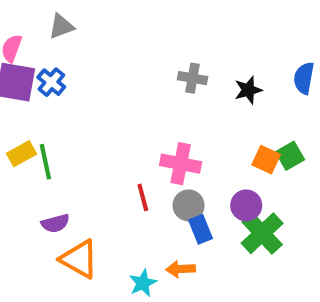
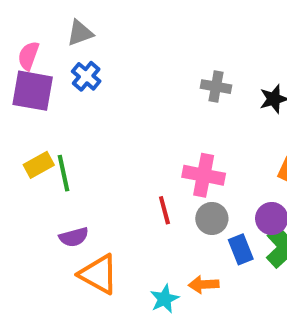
blue cross: (51, 82) -> (86, 76), moved
blue rectangle: (200, 229) -> (241, 249), moved

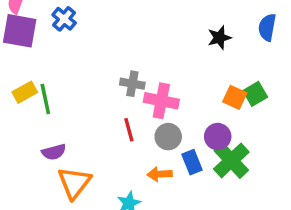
gray cross: (216, 87) -> (132, 84), moved
orange triangle: (99, 274) -> (74, 183), turned 39
orange arrow: (204, 284) -> (160, 174), moved

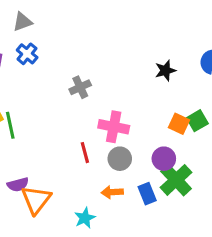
gray cross: (132, 84) -> (80, 87), moved, turned -35
purple semicircle: (54, 152) -> (18, 185), moved
blue rectangle: (192, 162) -> (147, 194), moved

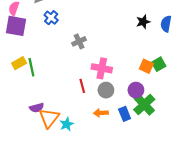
blue cross: (27, 54) -> (51, 18), moved
black star: (165, 71) -> (143, 22), moved
cyan star: (85, 218) -> (67, 124), moved

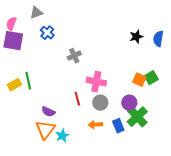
yellow rectangle: (19, 63) -> (14, 85), moved
purple semicircle: (37, 108) -> (48, 112), moved, turned 40

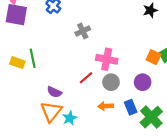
yellow rectangle: (14, 85) -> (17, 63), turned 48
red line: (77, 99) -> (86, 78), turned 64
green cross: (137, 117) -> (151, 117), moved

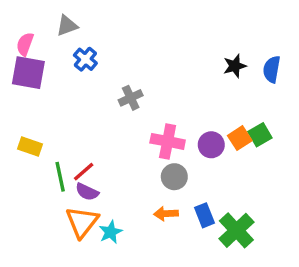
orange square: (153, 57) -> (240, 138), turned 32
green line: (33, 58) -> (60, 177), moved
red line: (86, 78) -> (84, 172), moved
purple circle: (143, 82) -> (211, 145), moved

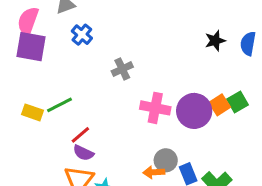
pink semicircle: (25, 44) -> (28, 21), size x1.4
purple circle: (211, 145) -> (194, 111), size x1.5
green line: (60, 177) -> (59, 105), moved, turned 75
gray circle: (174, 177) -> (166, 160), moved

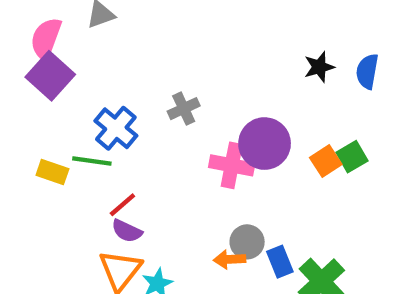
blue cross: (82, 35) -> (116, 128), moved, size x1.4
purple square: (31, 47) -> (50, 76), turned 32
green line: (59, 105) -> (92, 161), turned 35
purple circle: (194, 111) -> (265, 144), moved

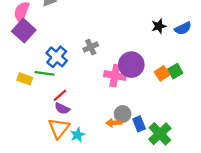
blue semicircle: (367, 71) -> (183, 28), turned -126

